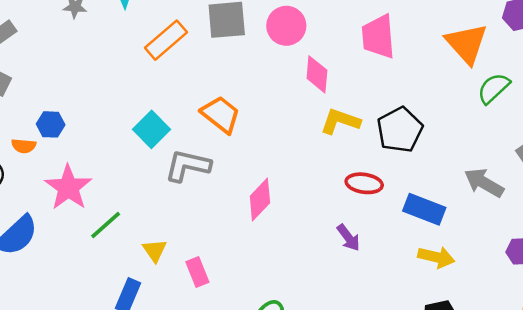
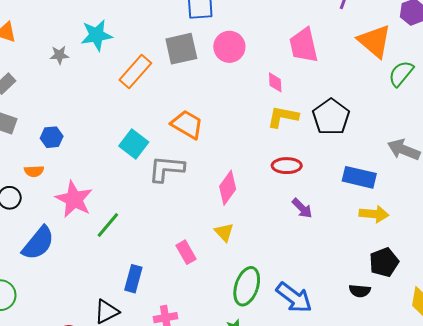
pink diamond: (317, 74) -> (275, 82), moved, size x0.7
blue hexagon: (51, 124) -> (52, 137), moved
red ellipse: (364, 183) -> (287, 166), moved
yellow triangle: (155, 250) -> (224, 232), moved

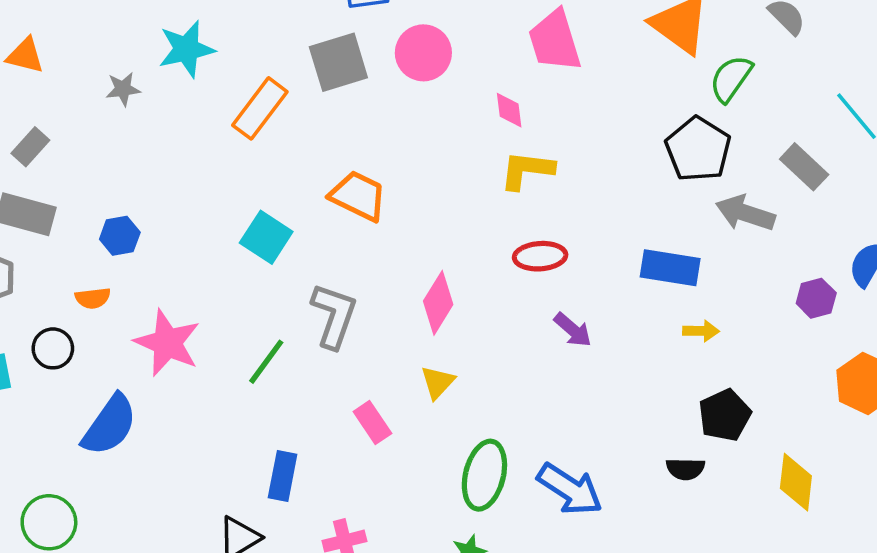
black pentagon: (331, 117) -> (698, 149), moved
gray L-shape: (166, 169) -> (334, 316), moved, turned 108
yellow arrow: (374, 214) -> (701, 331), size x0.7
green line: (108, 225) -> (266, 362), moved
yellow triangle: (224, 232) -> (438, 382), turned 30

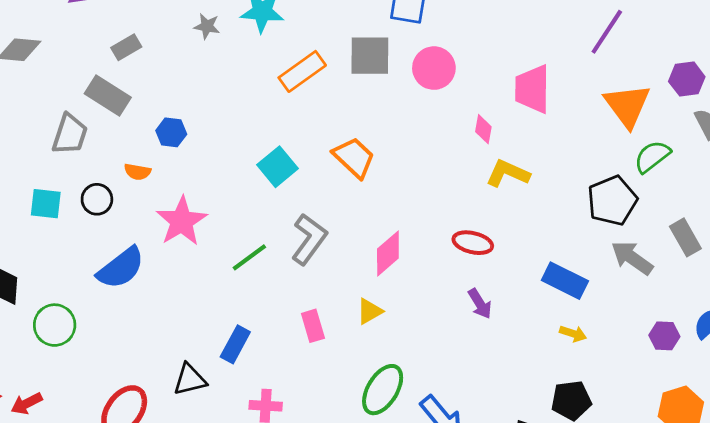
yellow L-shape: (527, 170) -> (508, 173), moved

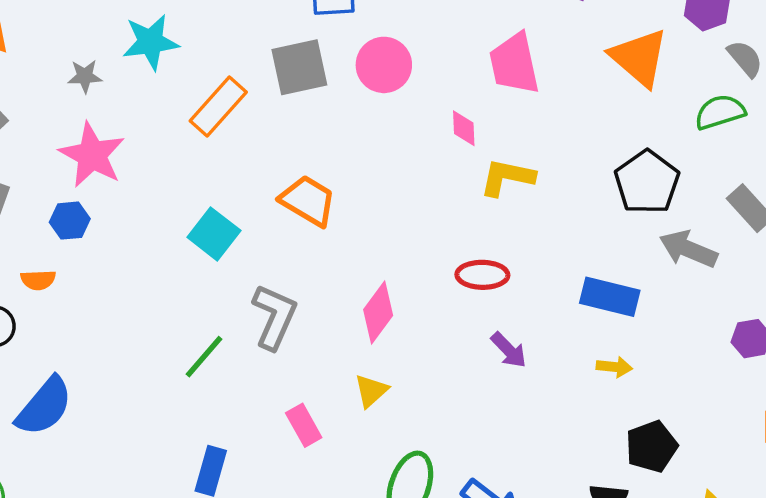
green semicircle: (652, 157) -> (720, 112), moved, turned 33
pink star: (182, 221) -> (92, 155), moved
yellow arrow: (573, 334) -> (614, 367), moved

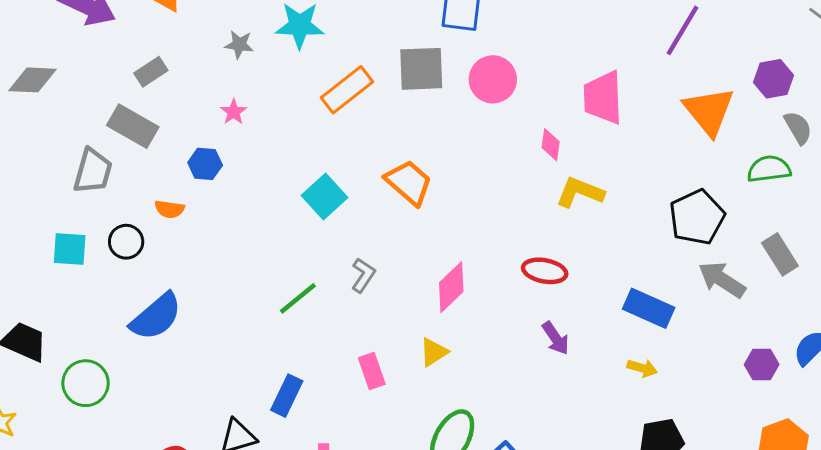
pink star: (92, 155) -> (234, 112), size x0.5
gray L-shape: (274, 317) -> (363, 275), size x0.6

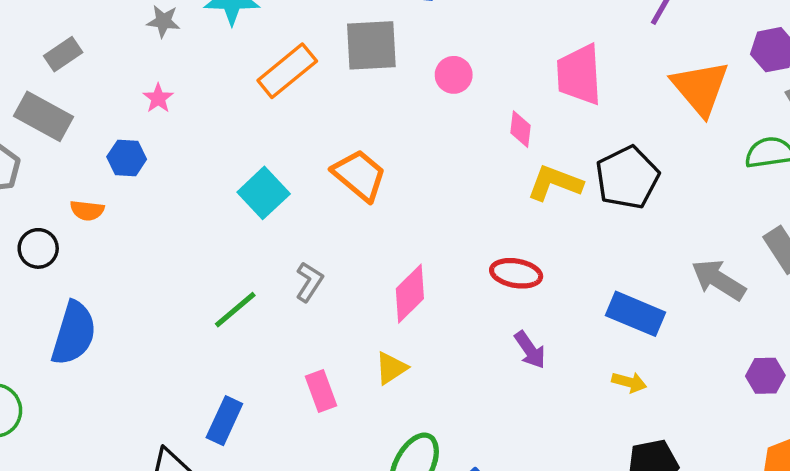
pink circle: (493, 79) -> (454, 75), moved, size x0.7
black pentagon: (697, 217) -> (627, 178), moved
blue semicircle: (156, 317) -> (74, 333), turned -32

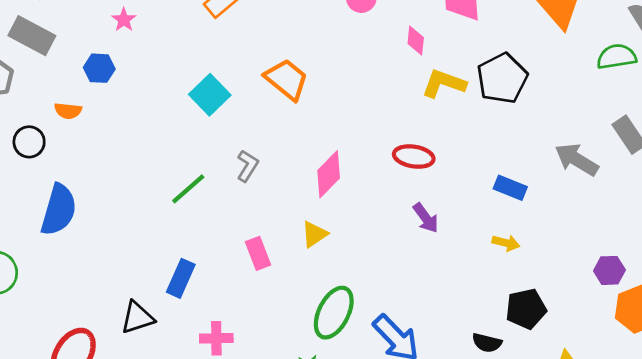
blue rectangle: (635, 314) -> (510, 188), size x0.7
purple hexagon: (765, 376) -> (609, 270), moved

